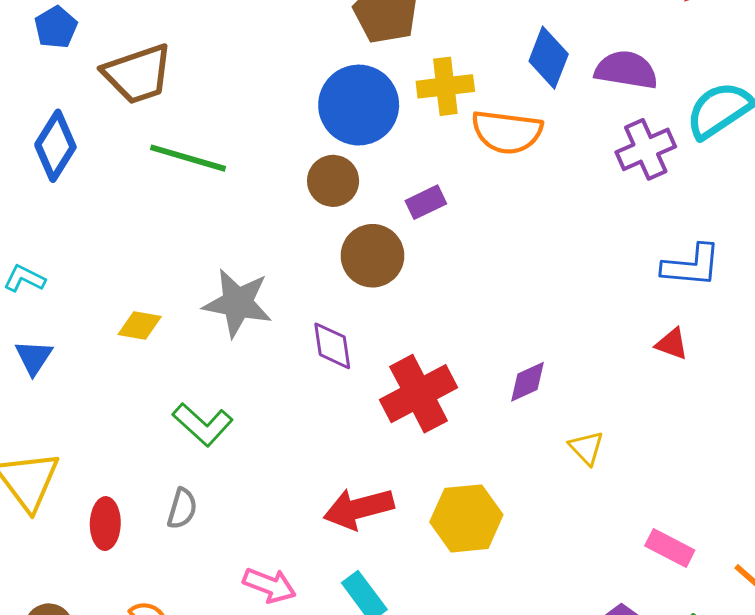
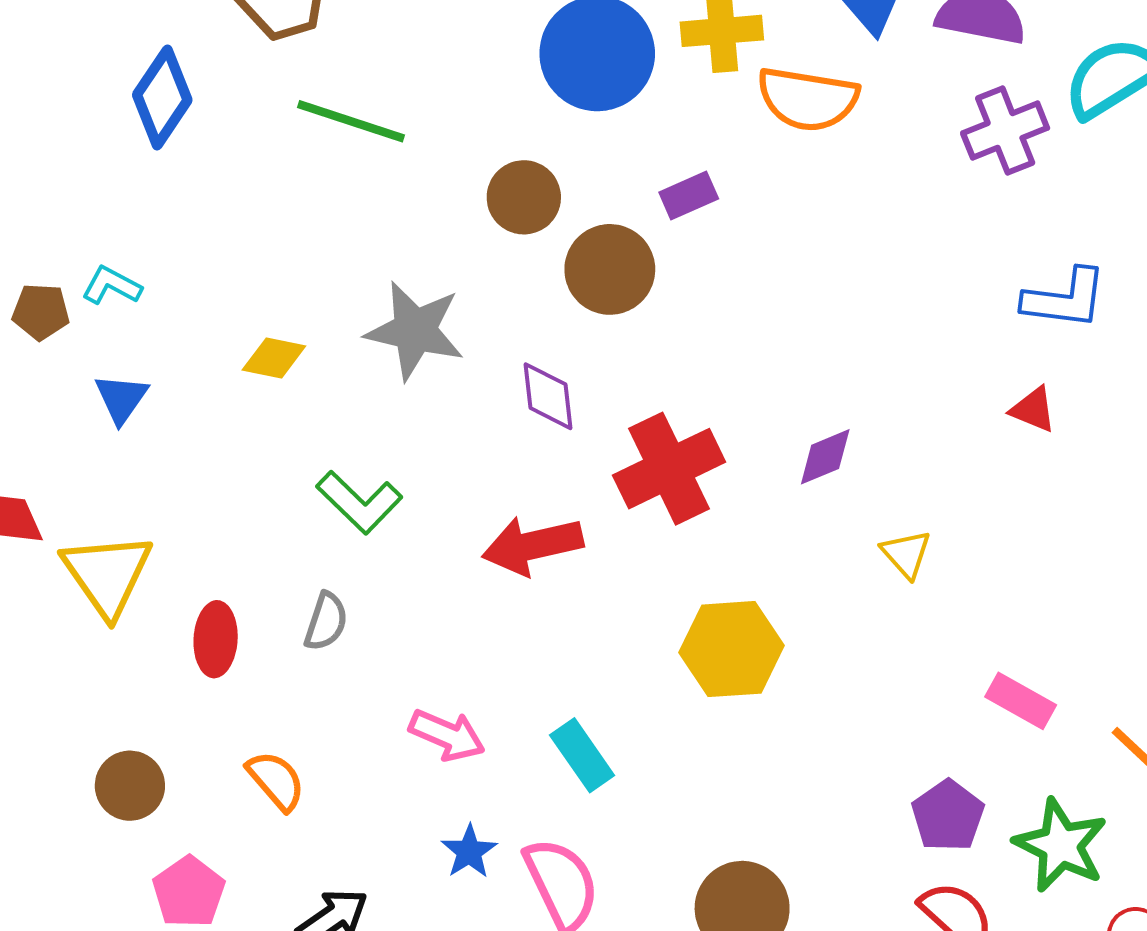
brown circle: (333, 181) -> (524, 197), moved
red arrow: (359, 508) -> (533, 545), moved

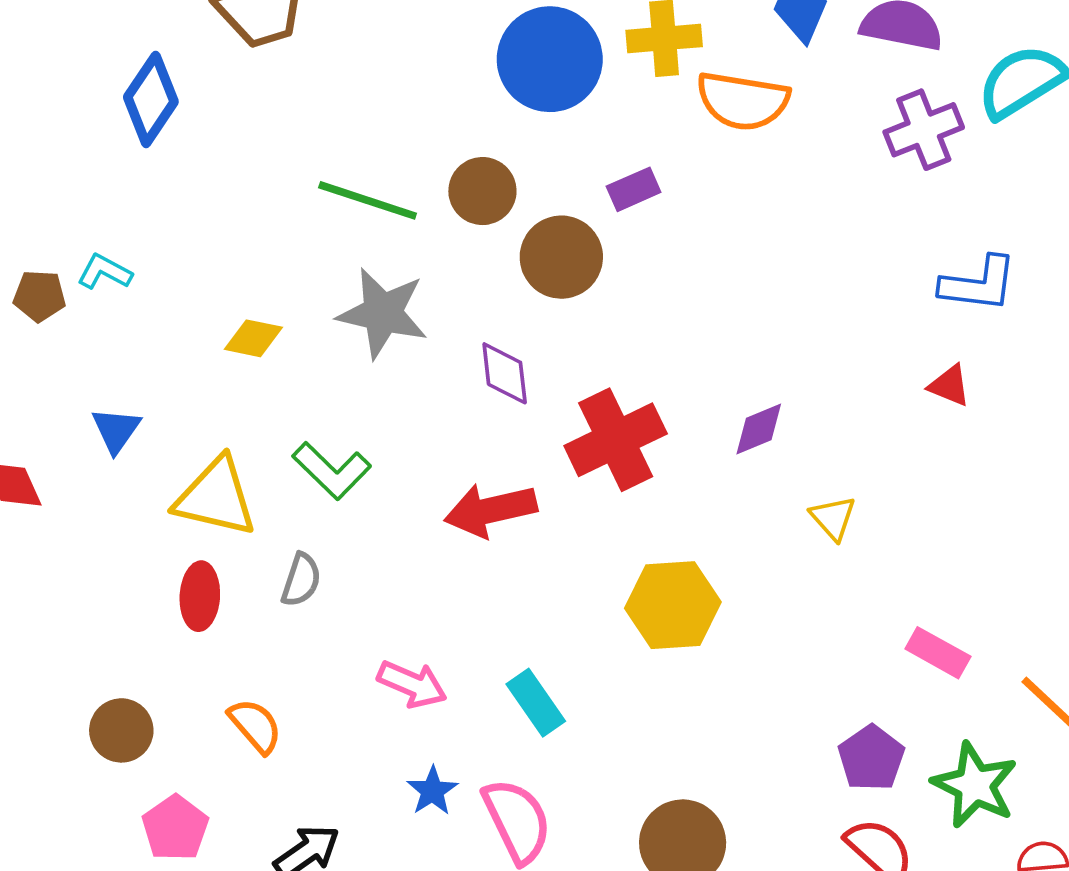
green line: (351, 121) -> (368, 200), moved
blue triangle: (121, 398) -> (116, 430), moved
yellow triangle: (107, 574) -> (216, 497), moved, turned -42

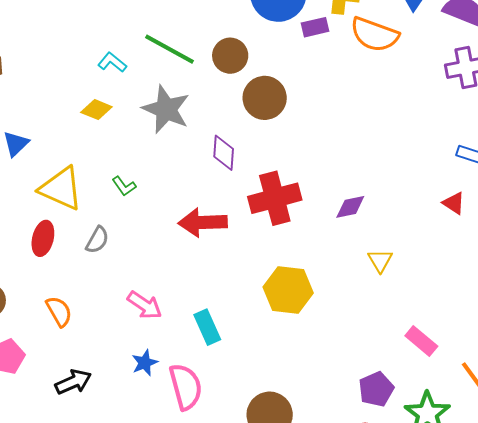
purple rectangle: (634, 189) -> (315, 27), moved
cyan L-shape: (105, 272) -> (112, 62), moved
green L-shape: (332, 471) -> (124, 186), size x0.6

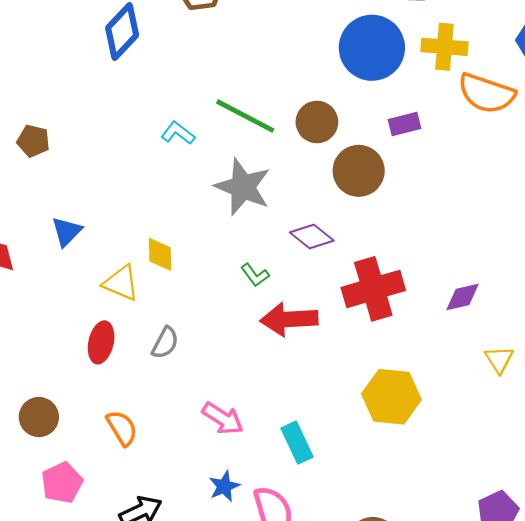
purple rectangle: (315, 27) -> (405, 124), moved
yellow diamond: (96, 110) -> (160, 254), moved, turned 68
purple diamond: (224, 153) -> (312, 237), turned -54
green L-shape: (124, 186) -> (255, 275), moved
yellow triangle: (61, 188) -> (121, 283), size x0.7

